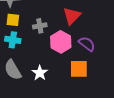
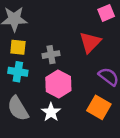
pink hexagon: (61, 42) -> (58, 84), moved
orange square: (79, 69) -> (99, 107), turned 30

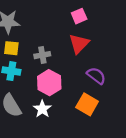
pink square: (106, 13) -> (79, 16), moved

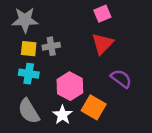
gray cross: (42, 55) -> (51, 46), moved
orange square: (87, 104) -> (94, 107), moved

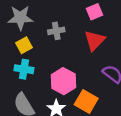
gray cross: (51, 46) -> (56, 31), moved
yellow square: (29, 49) -> (24, 45), turned -35

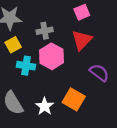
cyan cross: (24, 69) -> (26, 66), moved
pink hexagon: (63, 81) -> (52, 56), moved

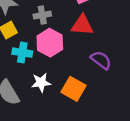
red triangle: (82, 40) -> (82, 25), turned 50
white star: (45, 106) -> (41, 83), moved, turned 30

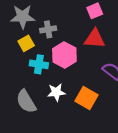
gray cross: (42, 15) -> (48, 29), moved

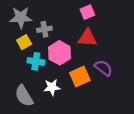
orange square: (87, 98) -> (80, 76), moved, turned 36

